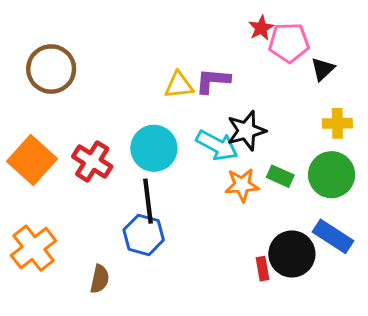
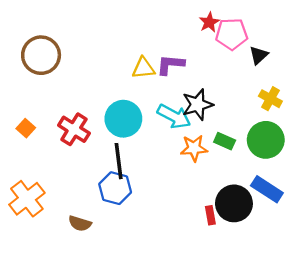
yellow cross: (337, 123) -> (270, 99), turned 30
orange square: (32, 160) -> (26, 128), size x0.5
brown semicircle: (100, 279) -> (80, 223), turned 95

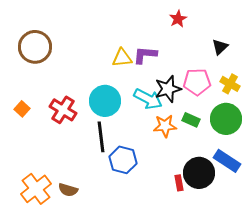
pink pentagon: (232, 34) -> (197, 82), moved
blue hexagon: (115, 188) -> (123, 160), moved
orange cross: (27, 199) -> (36, 189), moved

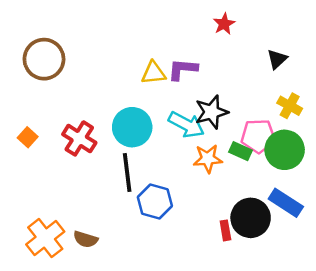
pink pentagon: (197, 82) -> (258, 136), moved

